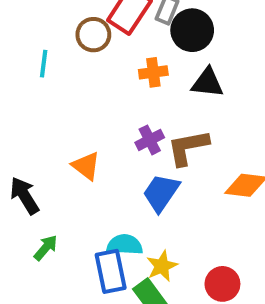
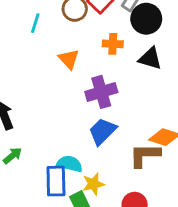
purple cross: (150, 140) -> (101, 92), size x1.5
brown L-shape: (188, 147) -> (145, 155), moved
orange triangle: (86, 166) -> (69, 59), moved

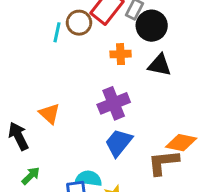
cyan line: (35, 23) -> (57, 32), moved
orange triangle: (69, 59) -> (49, 114), moved

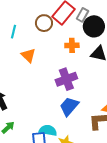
cyan line: (57, 32) -> (14, 32), moved
orange triangle: (49, 114) -> (28, 55), moved

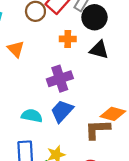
cyan semicircle: (48, 130) -> (32, 116), moved

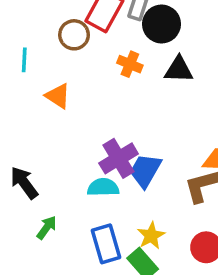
orange cross: (68, 39) -> (130, 64), turned 35
purple cross: (60, 79) -> (119, 158), moved

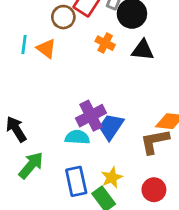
cyan line: (24, 60) -> (24, 45), moved
orange triangle: (58, 96) -> (46, 49), moved
green arrow: (47, 228) -> (31, 165), size x1.5

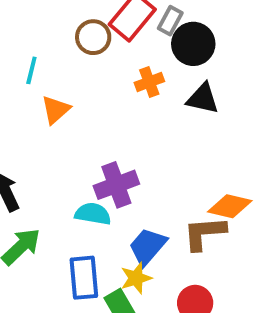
orange cross: (105, 43) -> (149, 82), turned 36
orange triangle: (46, 49) -> (56, 110), moved, turned 35
blue trapezoid: (111, 127) -> (148, 247), moved

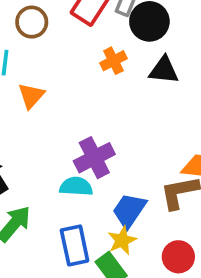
brown circle: (93, 37) -> (32, 22), moved

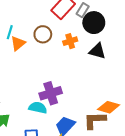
brown circle: (32, 22) -> (43, 34), moved
orange triangle: (31, 96) -> (18, 43), moved

